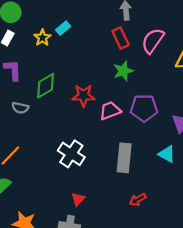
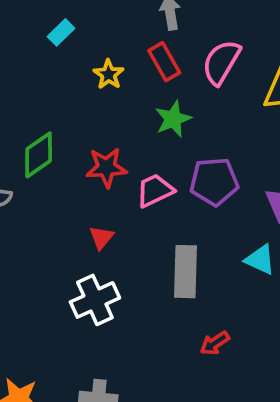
cyan rectangle: (63, 28) -> (61, 32), moved
yellow star: (42, 38) -> (109, 74), moved
white cross: (71, 154) -> (95, 300), moved, turned 36
red triangle: (78, 199) -> (101, 238), moved

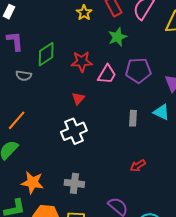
pink trapezoid: (155, 190) -> (107, 74), turned 145
gray rectangle: (185, 272) -> (133, 118), moved, size x0.6
red arrow: (215, 343) -> (138, 166), moved

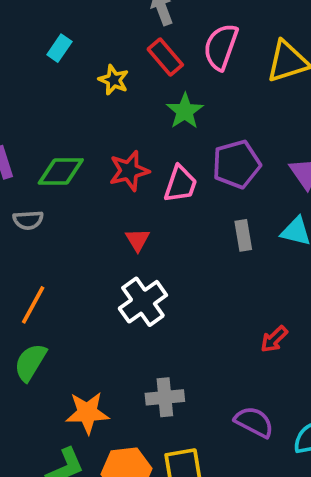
green diamond: (46, 54) -> (61, 171), turned 45
gray rectangle: (133, 118) -> (243, 235), moved

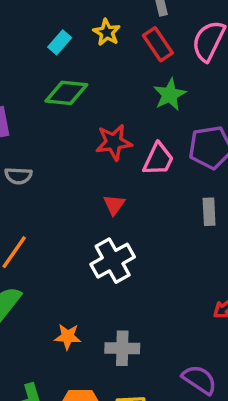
cyan rectangle: (59, 48) -> (60, 42), moved
yellow star: (114, 80) -> (107, 32), moved
green diamond: (61, 171) -> (66, 93), moved
orange star: (87, 413) -> (68, 337), moved, size x0.7

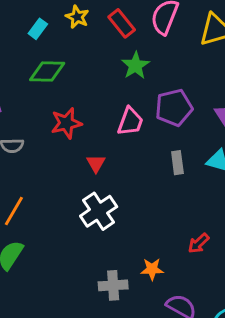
red star: (114, 142) -> (66, 123), moved
orange star: (68, 337) -> (152, 269), moved

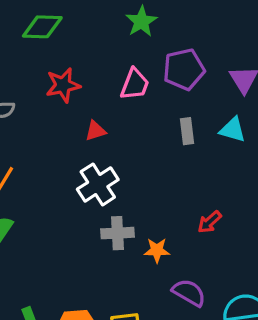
red triangle: (96, 163) -> (95, 131), turned 42
gray cross: (113, 285) -> (118, 233), moved

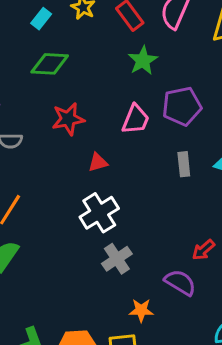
gray cross: (118, 233) -> (117, 259), turned -32
orange star: (157, 250) -> (141, 310), moved
purple semicircle: (189, 293) -> (180, 282), moved

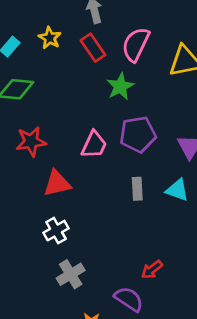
green star: (143, 60) -> (120, 87), moved
red triangle: (98, 162) -> (57, 183), size x1.5
white cross: (99, 213) -> (56, 231), size x0.7

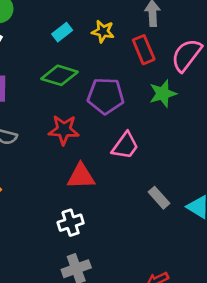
yellow star: (50, 38) -> (103, 31), turned -30
purple pentagon: (138, 134) -> (106, 96), moved
gray rectangle: (137, 189) -> (159, 198), turned -50

